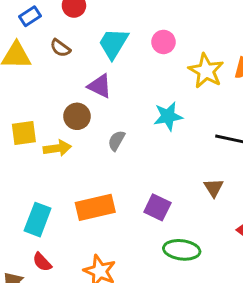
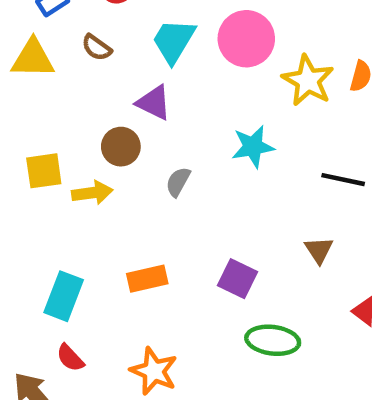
pink circle: (163, 42) -> (246, 39), size x1.6
orange rectangle: (95, 207) -> (147, 279), size x0.7

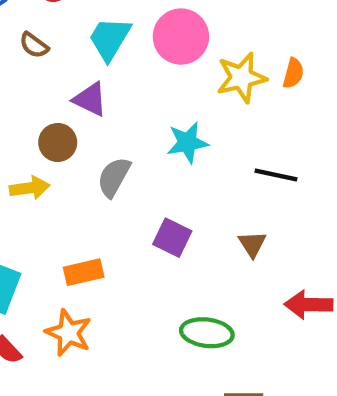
yellow star: (308, 81) -> (241, 78), turned 30
gray semicircle: (178, 182) -> (114, 177), size x1.4
purple square: (237, 279) -> (172, 238), moved
orange star: (154, 371) -> (69, 333), moved

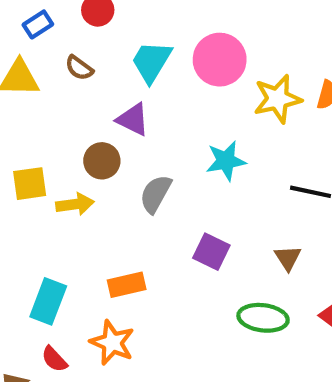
green ellipse: (207, 333) -> (263, 318), moved

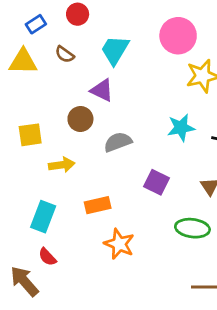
pink circle: (220, 60) -> (178, 36), moved
cyan star: (226, 161) -> (181, 128), moved
gray semicircle: (156, 194) -> (118, 142), turned 40
yellow arrow: (75, 204) -> (62, 165), moved
orange star: (112, 343) -> (119, 244), moved

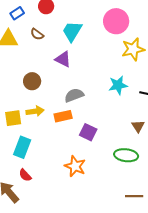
brown circle: (80, 119) -> (32, 81), moved
yellow square: (30, 135) -> (13, 118), moved
purple square: (157, 182) -> (88, 132), moved
orange rectangle: (98, 205) -> (63, 116), moved

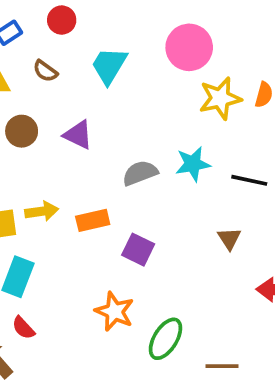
purple triangle: (63, 59) -> (78, 135), moved
brown circle: (32, 81) -> (22, 131), moved
gray semicircle: (74, 95) -> (140, 173), moved
green ellipse: (126, 155) -> (165, 339), moved, turned -65

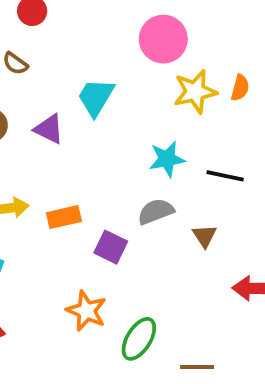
cyan trapezoid: (109, 66) -> (96, 97), moved
gray semicircle: (140, 173) -> (156, 211), moved

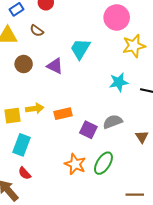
gray semicircle: (156, 211) -> (113, 122), moved
brown triangle: (204, 236) -> (142, 137), moved
green ellipse: (139, 339) -> (103, 163), moved

